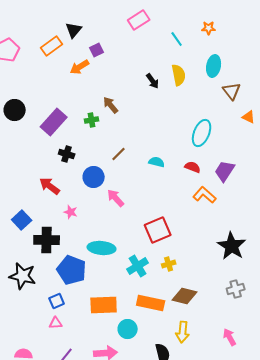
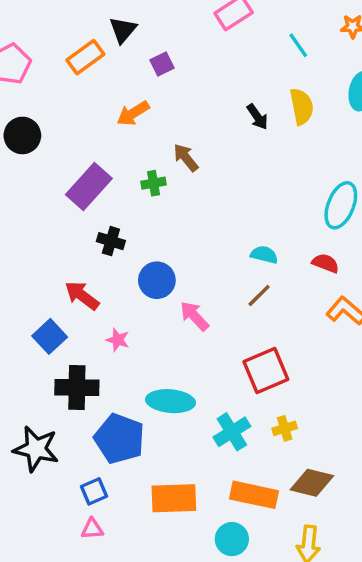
orange arrow: (80, 67) -> (133, 113), moved
black circle: (15, 110) -> (22, 135), moved
brown line: (119, 154) -> (259, 296), moved
blue square: (22, 220) -> (50, 336), moved
cyan circle: (128, 329) -> (232, 539), moved

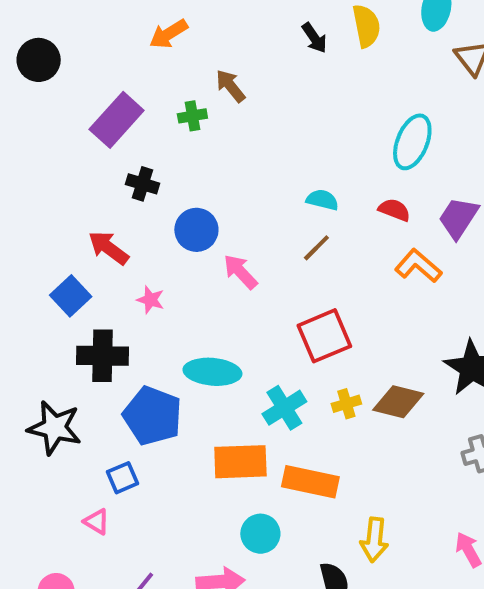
brown diamond: (312, 483) -> (398, 402), moved
orange rectangle: (174, 498) -> (240, 462), moved
pink triangle: (92, 529) -> (97, 522), moved, turned 35
cyan circle: (232, 539) -> (260, 534), moved

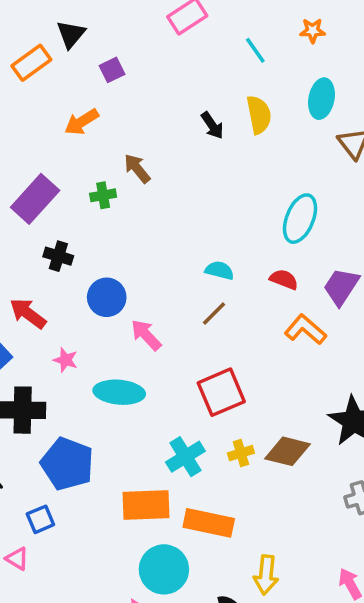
cyan ellipse: (212, 372) -> (119, 392), moved
cyan circle: (260, 534) -> (164, 569), size x1.4

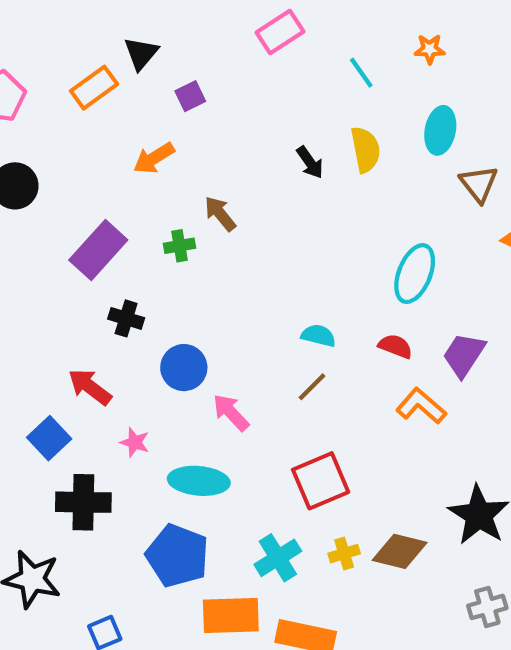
blue pentagon: (67, 464) -> (177, 556), moved

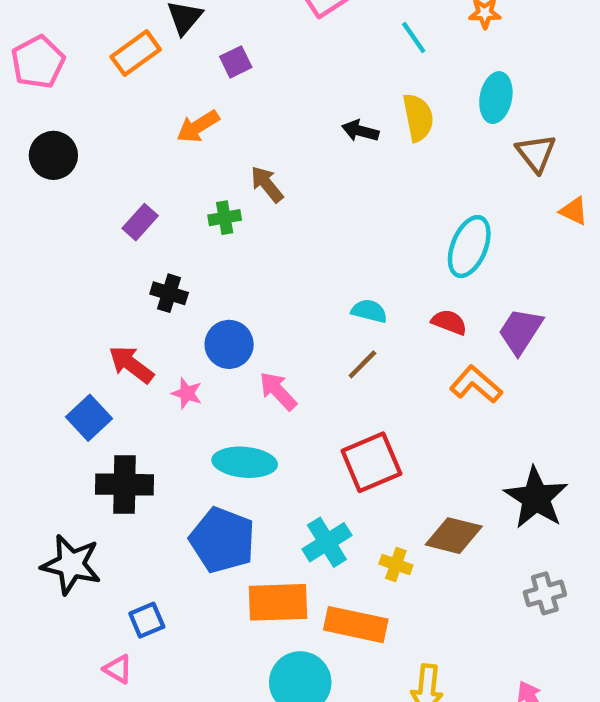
black arrow: (310, 162) -> (360, 131), turned 140
purple rectangle: (98, 250) -> (140, 222), size x0.6
pink star: (135, 442) -> (187, 393), moved
yellow cross: (344, 554) -> (396, 565), moved, turned 36

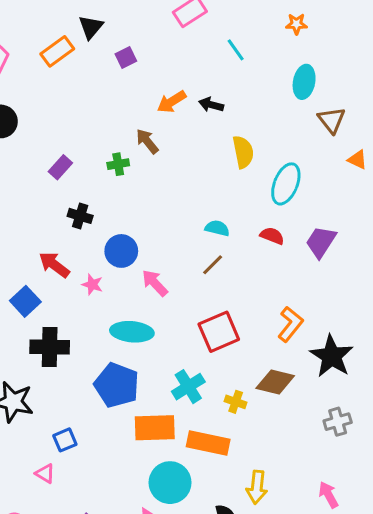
cyan line: (414, 37) -> (236, 50), moved
yellow semicircle: (418, 118) -> (243, 152), moved
orange arrow: (198, 126) -> (172, 102), moved
orange L-shape: (476, 384) -> (290, 324), moved, turned 88

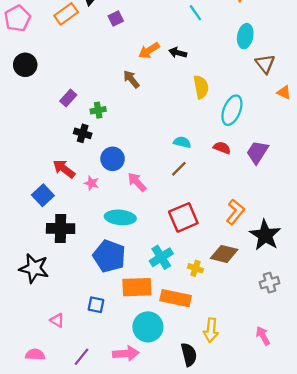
green cross: (118, 164) -> (98, 110), moved
blue square: (65, 440) -> (96, 305), moved, turned 35

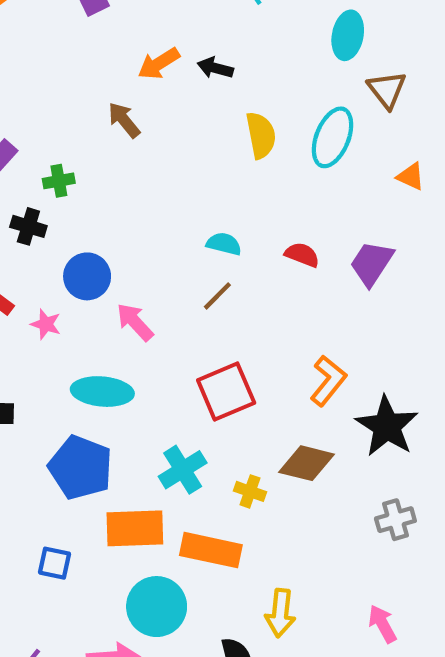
orange triangle: (284, 92) -> (411, 176), moved
cyan ellipse: (232, 110) -> (333, 137), moved

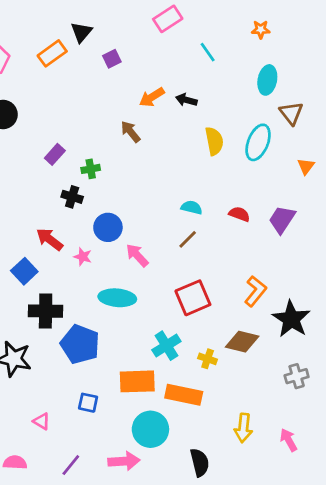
orange triangle: (411, 176) -> (306, 166), turned 42
blue pentagon: (81, 468) -> (80, 344), moved
yellow arrow: (280, 613) -> (243, 428), moved

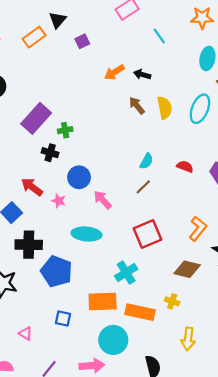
orange star: (261, 29) -> (202, 18), size x1.5
brown arrow: (131, 132) -> (137, 106), moved
purple rectangle: (55, 154) -> (36, 118), size x1.8
cyan semicircle: (192, 207) -> (146, 161), turned 105
yellow cross: (208, 359) -> (172, 301), moved

